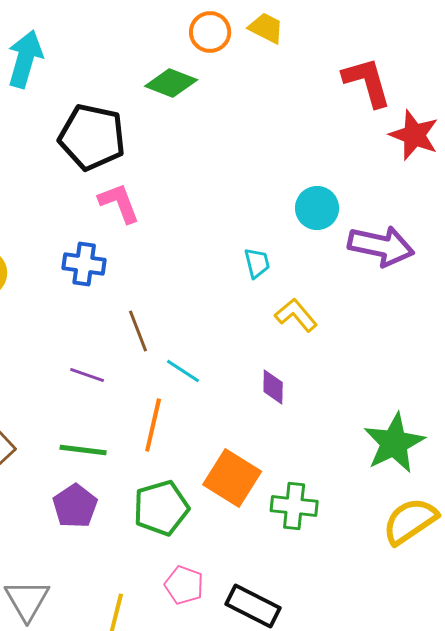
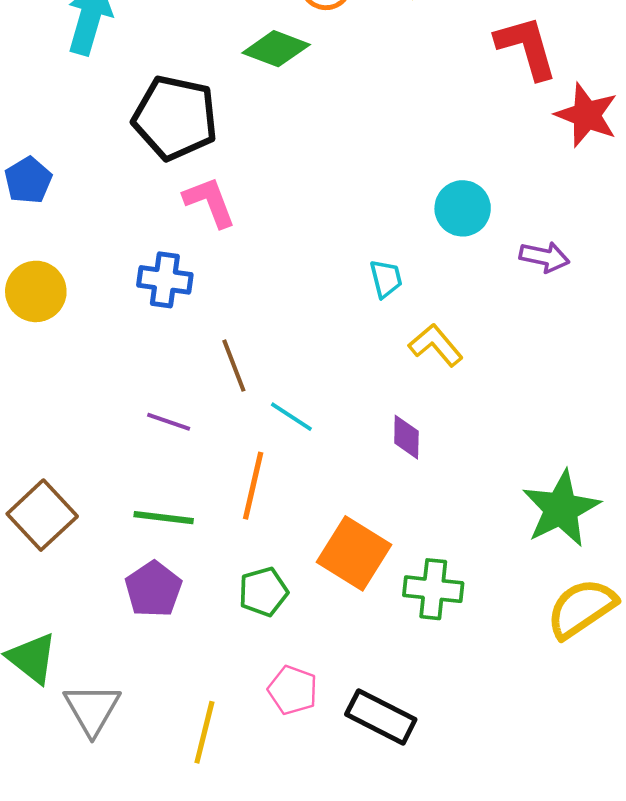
purple arrow: (381, 246) -> (544, 257), size x0.6
green pentagon: (161, 508) -> (263, 592), size x0.7

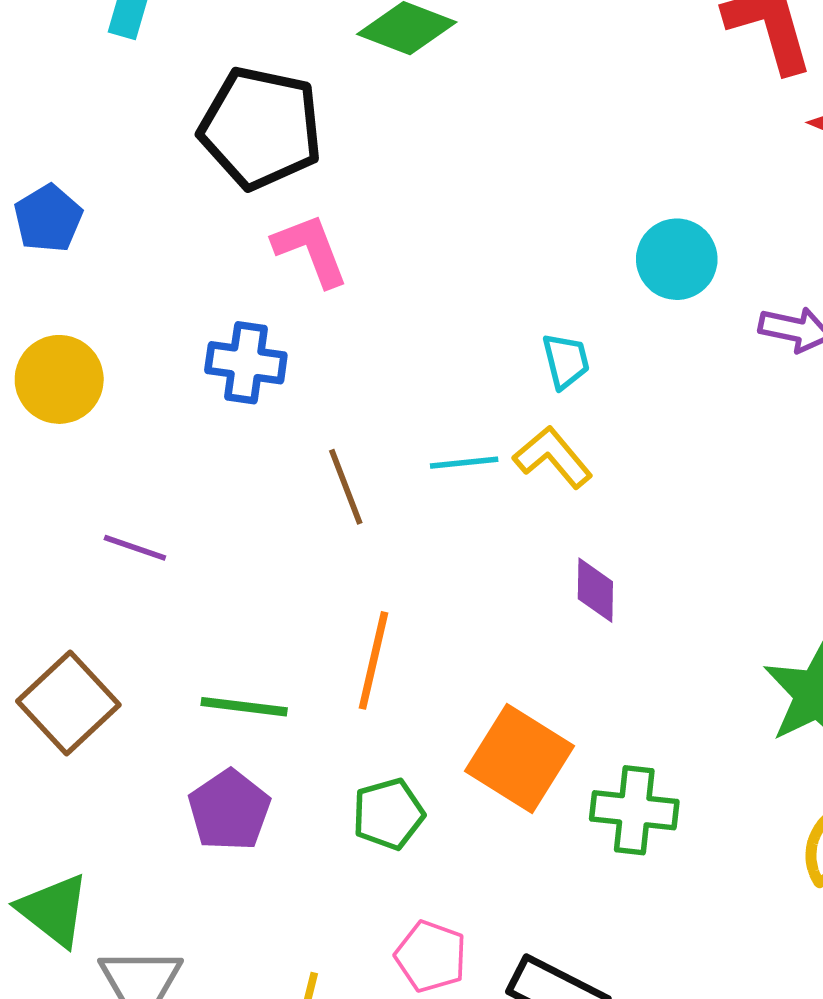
yellow L-shape: (436, 345) -> (553, 457), moved
cyan line: (291, 417) -> (464, 463), moved, turned -39
purple line: (169, 422) -> (135, 548), moved

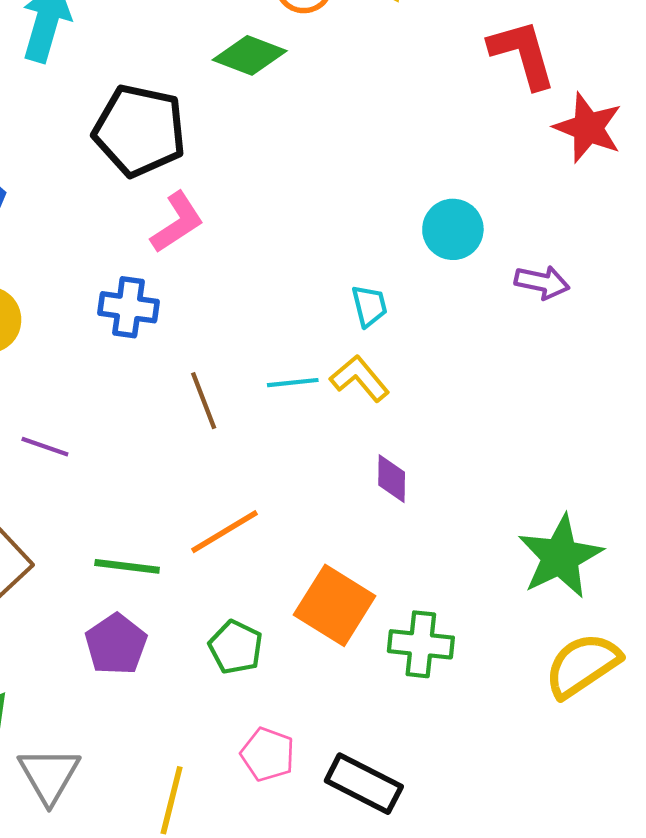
pink L-shape: (311, 250) -> (177, 222), turned 78
orange line: (374, 660) -> (225, 532), turned 46
green pentagon: (388, 814) -> (236, 647), turned -30

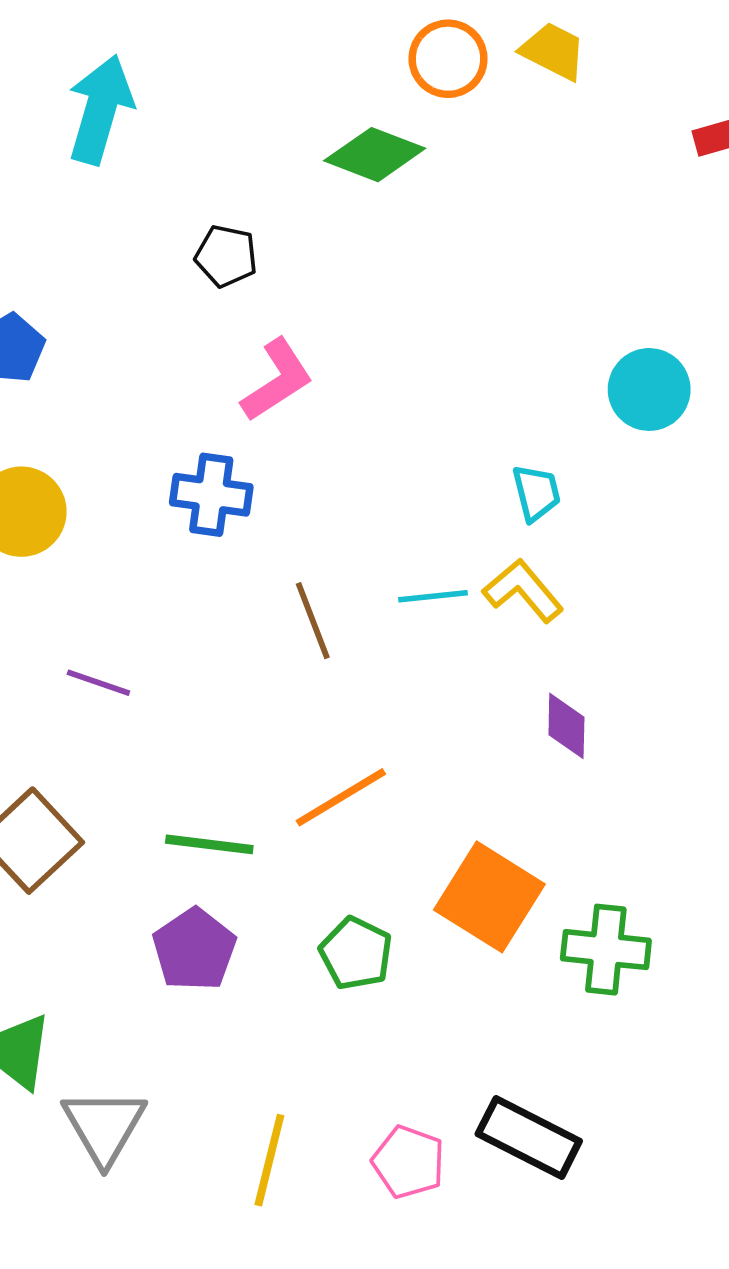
black pentagon: (140, 131) -> (226, 256), size x0.5
pink pentagon: (268, 754) -> (409, 1162), moved

